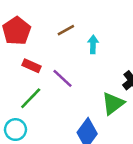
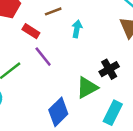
red rectangle: (32, 66) -> (31, 31), moved

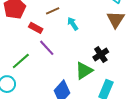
cyan arrow: (77, 29) -> (73, 24), turned -40

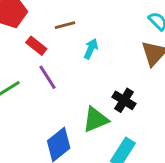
cyan arrow: (73, 24) -> (91, 49), turned 48
black cross: (101, 55) -> (124, 100), turned -35

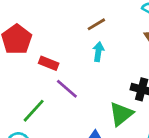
brown line: (65, 25) -> (96, 24), moved

